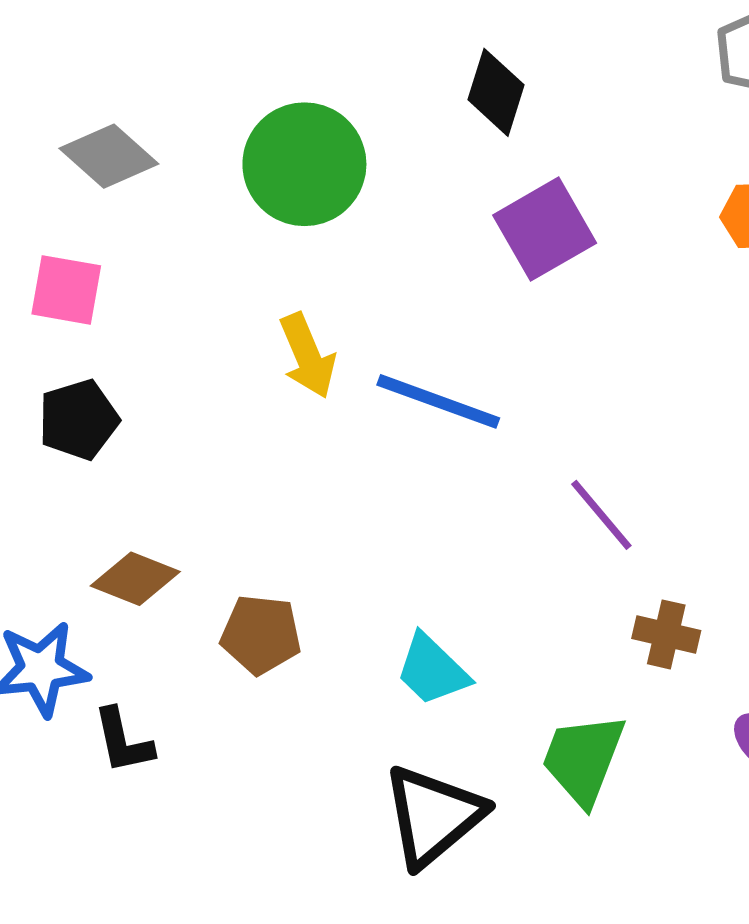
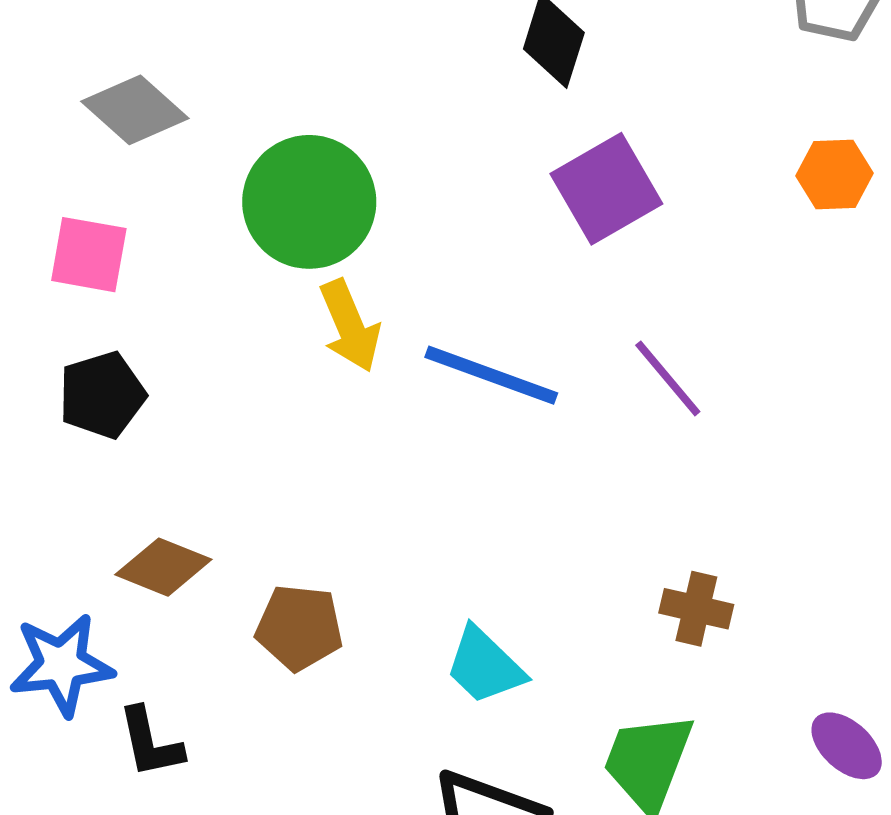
green circle: (304, 164) -> (309, 202), moved
purple line: (601, 515) -> (668, 378), moved
brown cross: (666, 634) -> (696, 609), moved

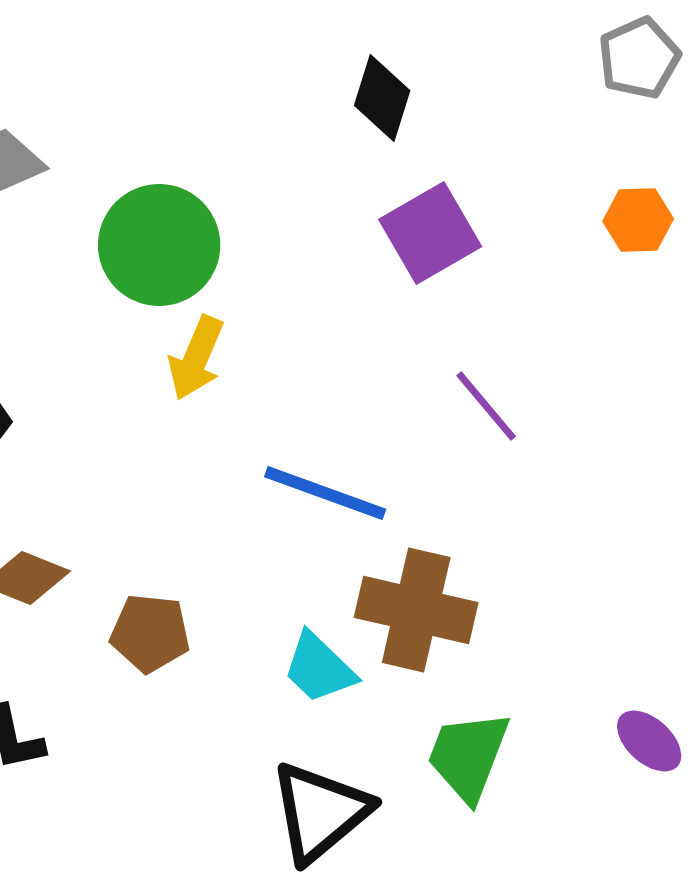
yellow arrow: (350, 326) -> (196, 358), turned 46
blue line: (491, 375) -> (325, 493), moved
brown cross: (696, 609) -> (416, 610), moved, size x1.8

